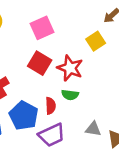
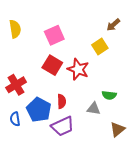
green semicircle: (70, 95) -> (109, 95), moved
gray triangle: (93, 129) -> (94, 109), moved

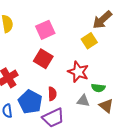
brown arrow: (113, 25) -> (102, 20), size x1.5
red star: (78, 69) -> (78, 72), moved
brown triangle: (117, 129) -> (106, 106), moved, turned -42

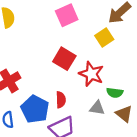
pink square: (45, 30) -> (67, 15), moved
red square: (43, 59) -> (64, 59), moved

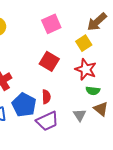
red star: (91, 74) -> (86, 69), moved
gray triangle: (97, 108) -> (80, 115), moved, turned 48

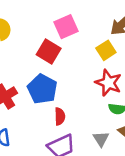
red square: (49, 61) -> (49, 52), moved
blue pentagon: (24, 105) -> (42, 89), moved

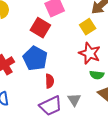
gray triangle: (101, 139) -> (74, 100), moved

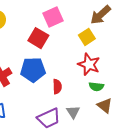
blue pentagon: (35, 58) -> (33, 70), turned -30
red semicircle: (50, 81) -> (57, 87), moved

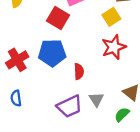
red star: (89, 64) -> (114, 47), turned 30
green semicircle: (96, 87) -> (122, 115), moved, turned 128

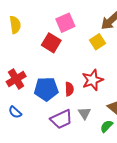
red star: (114, 47) -> (92, 80), moved
blue pentagon: (52, 53) -> (46, 89), moved
blue semicircle: (16, 98) -> (15, 112), turned -40

